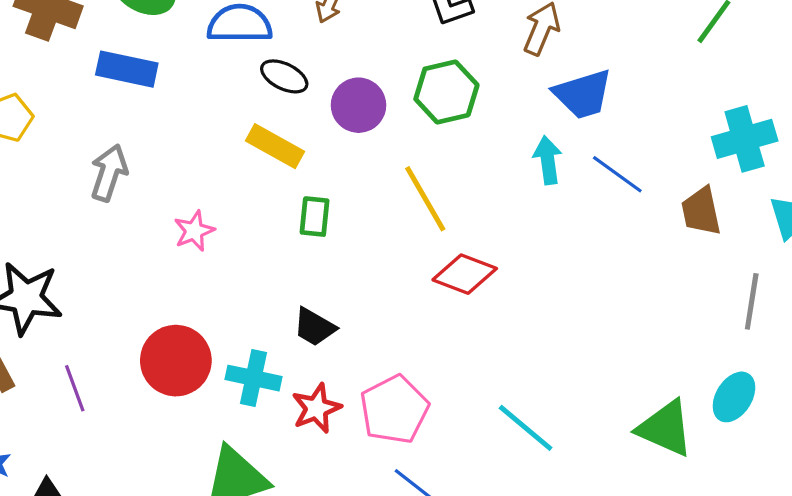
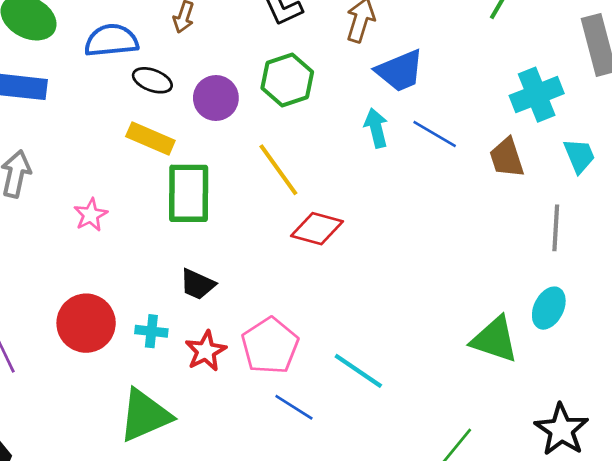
green rectangle: (315, 217) -> (189, 193), size x1.8
cyan cross: (254, 378) -> (151, 331), size x0.7
cyan line: (526, 428) -> (358, 371), moved

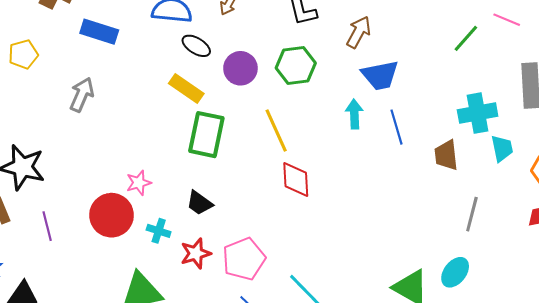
blue line: (435, 134) -> (397, 127), turned 32
cyan trapezoid: (579, 156) -> (502, 148), moved
pink star: (91, 215) -> (139, 183), moved
red diamond: (317, 229) -> (296, 180), turned 60

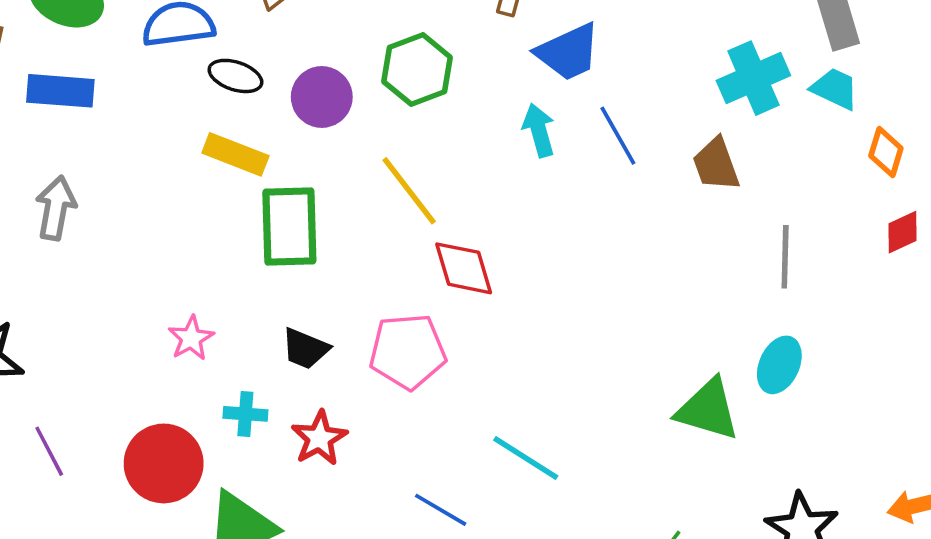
cyan trapezoid: (502, 148) -> (835, 89), moved, turned -40
red circle: (112, 215) -> (164, 463), moved
pink pentagon: (244, 259) -> (408, 351), moved, turned 30

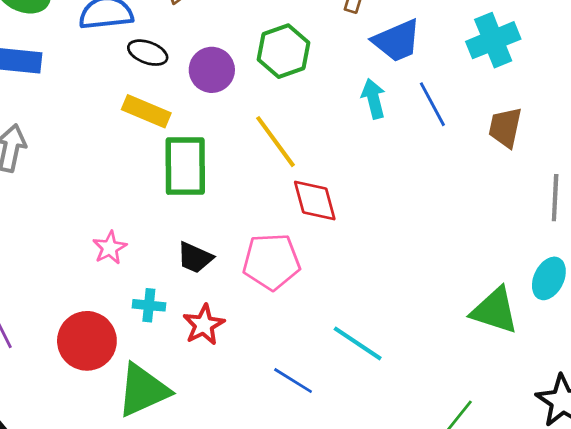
cyan cross: (753, 78) -> (493, 40), moved
brown trapezoid: (716, 164) -> (505, 127), turned 30

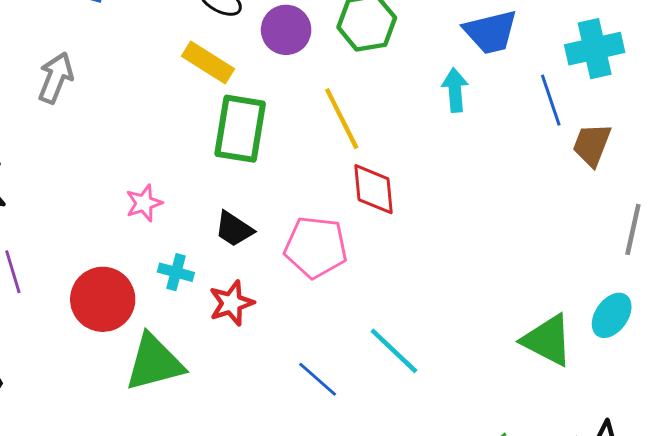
blue line: (432, 104) -> (551, 100), moved

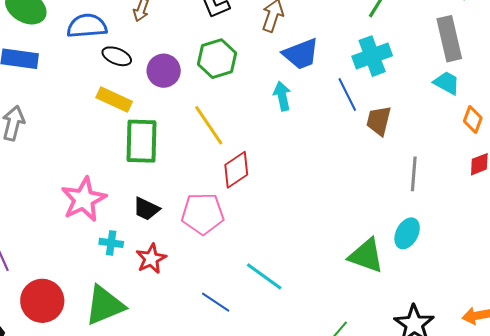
red diamond: (373, 189) -> (236, 170), turned 69
pink star: (144, 203) -> (84, 199), size x1.8
red circle: (103, 299) -> (42, 301), moved

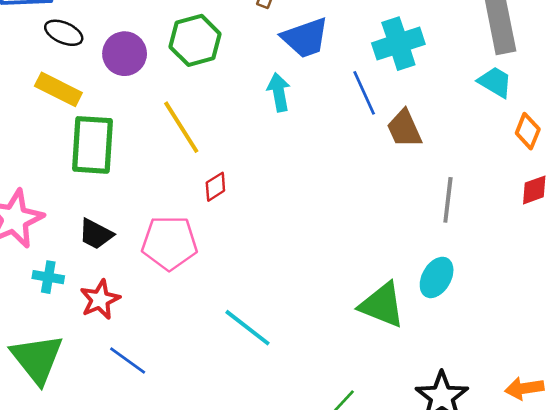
brown trapezoid: (379, 121) -> (404, 129), turned -40
red diamond: (236, 170) -> (215, 187), size x0.6
blue line: (216, 302) -> (128, 361), moved
green triangle: (105, 305) -> (37, 359), turned -48

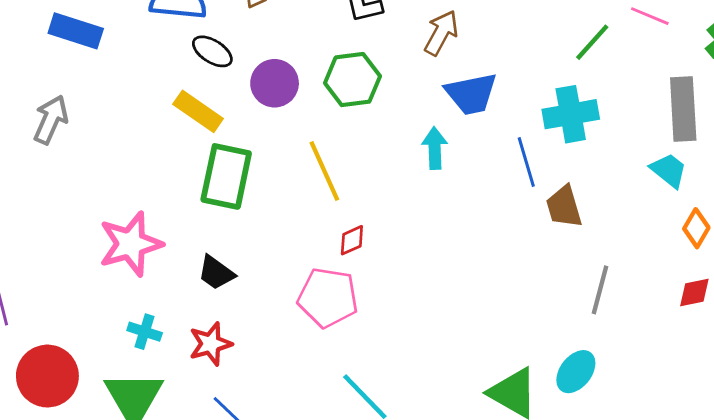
pink pentagon: (169, 243) -> (328, 298), moved
cyan cross: (48, 277) -> (145, 332), moved

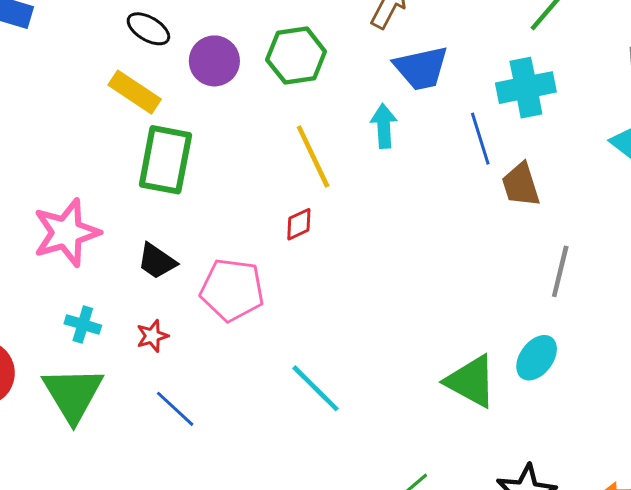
yellow line: (324, 171) -> (313, 157), moved
pink pentagon: (328, 298) -> (232, 290), moved
red star: (210, 344) -> (152, 336), size x0.7

